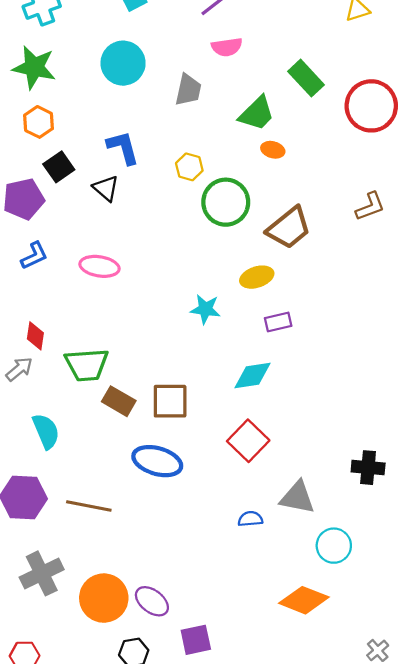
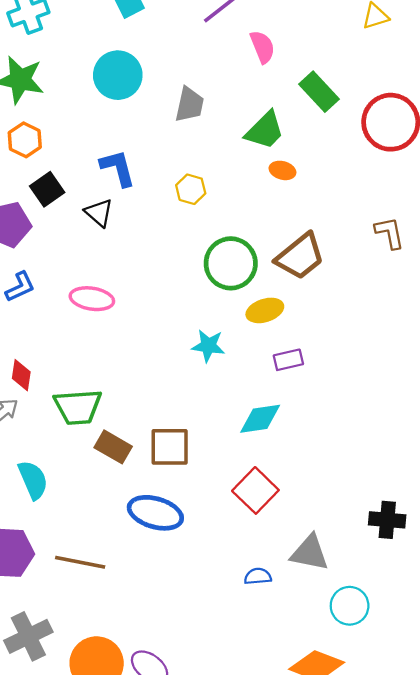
pink semicircle: (227, 47) -> (262, 47), moved, turned -104
green circle: (226, 202) -> (231, 263), moved
brown L-shape: (370, 206) -> (390, 233), turned -80

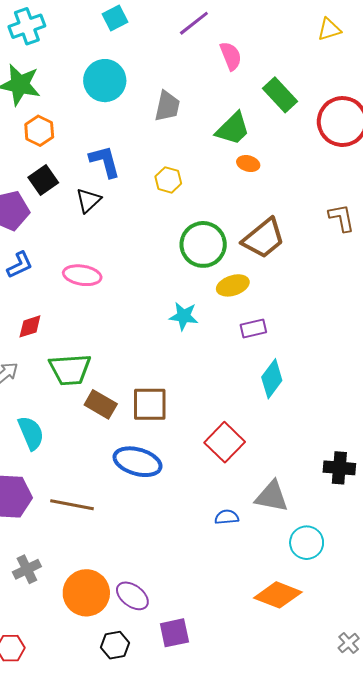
orange hexagon: (25, 140) -> (39, 131), moved
black triangle: (99, 213) -> (88, 200), turned 36
red diamond: (21, 375) -> (30, 326), moved, turned 64
cyan diamond: (260, 419) -> (272, 379), moved, turned -45
gray cross: (28, 636) -> (27, 569), size x0.7

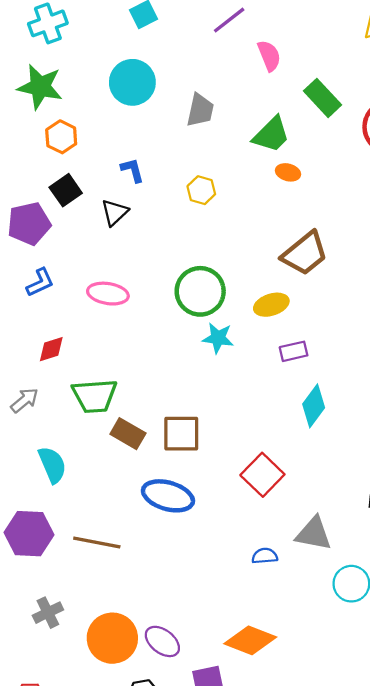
blue L-shape: (105, 161) -> (132, 170), size x0.7
green circle: (203, 244) -> (200, 291), moved
orange diamond: (278, 595) -> (250, 640), moved

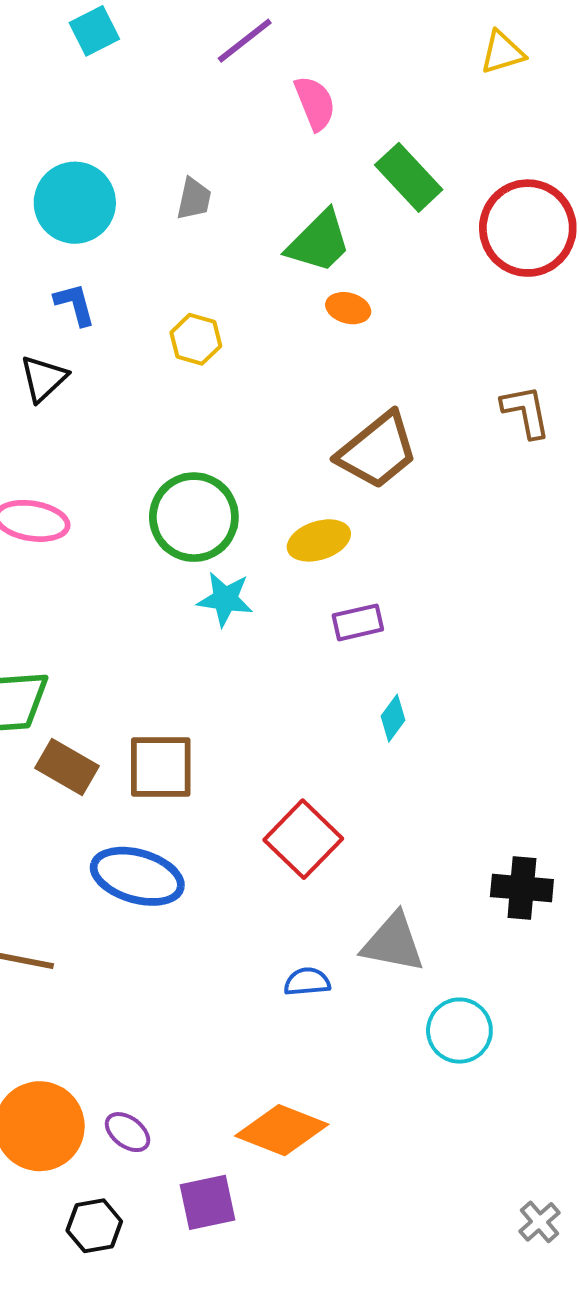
cyan circle: (132, 82) -> (75, 203), moved
gray trapezoid: (200, 110) -> (194, 199), size x0.7
cyan diamond: (314, 406) -> (393, 718), size x0.6
purple ellipse: (162, 641) -> (128, 1132), size x0.7

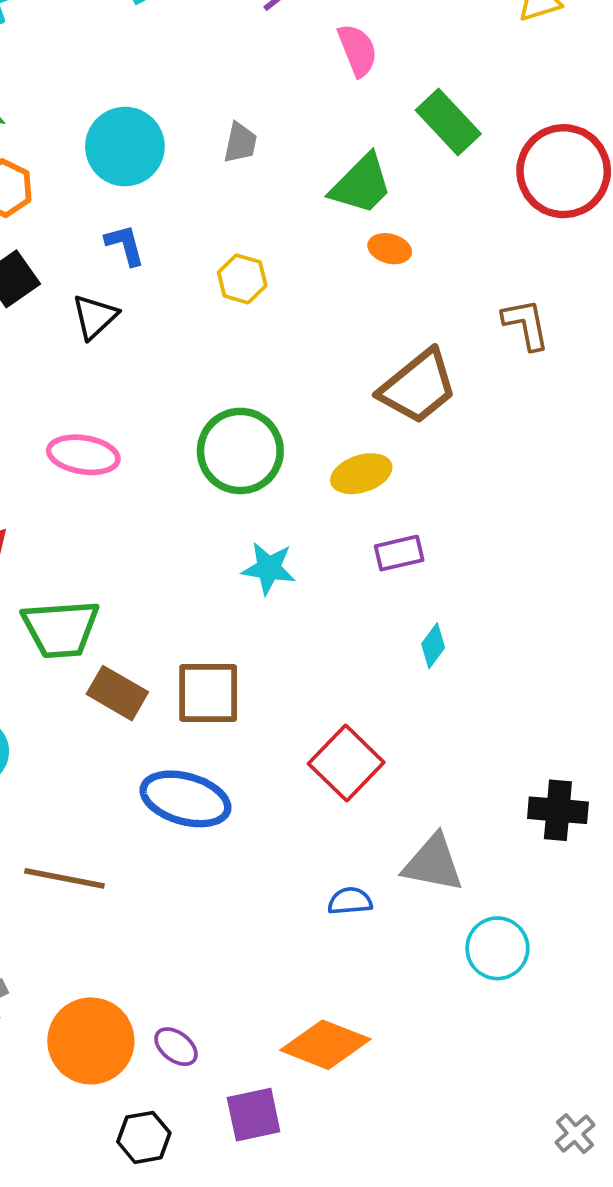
brown L-shape: (526, 412) -> (526, 324), moved
cyan star: (225, 599) -> (269, 568), moved

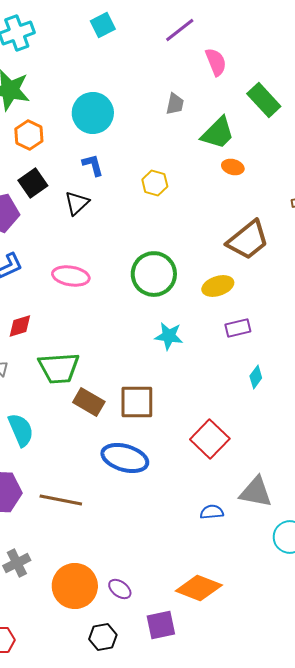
gray trapezoid: (240, 143) -> (175, 104), moved

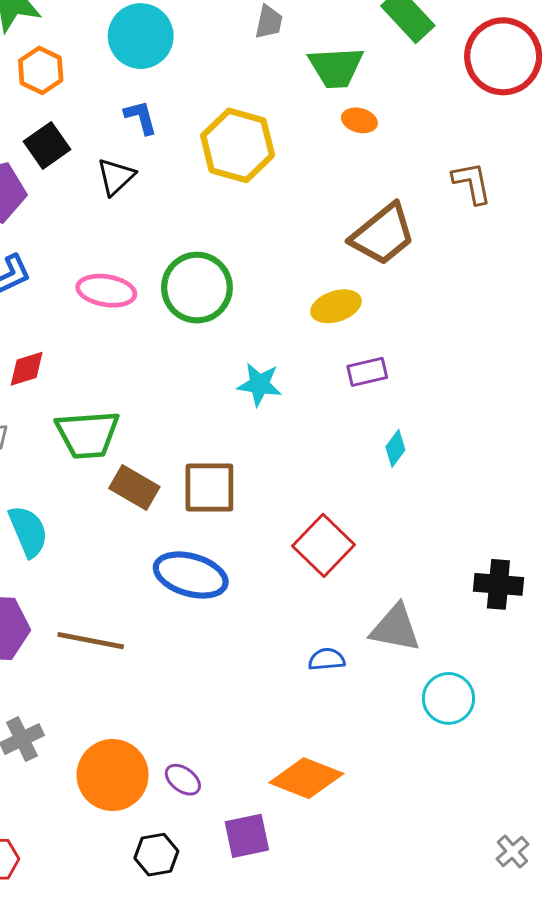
green trapezoid: (218, 133) -> (336, 67), turned 42
yellow hexagon: (155, 183) -> (238, 145), size x1.8
green circle: (154, 274) -> (197, 288), moved

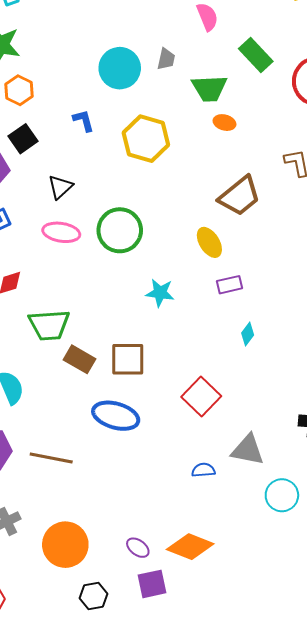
cyan circle: (141, 36) -> (120, 68), moved
black triangle: (116, 177) -> (60, 187), moved
yellow ellipse: (336, 306) -> (209, 242), turned 76
purple ellipse: (183, 780) -> (138, 548), moved

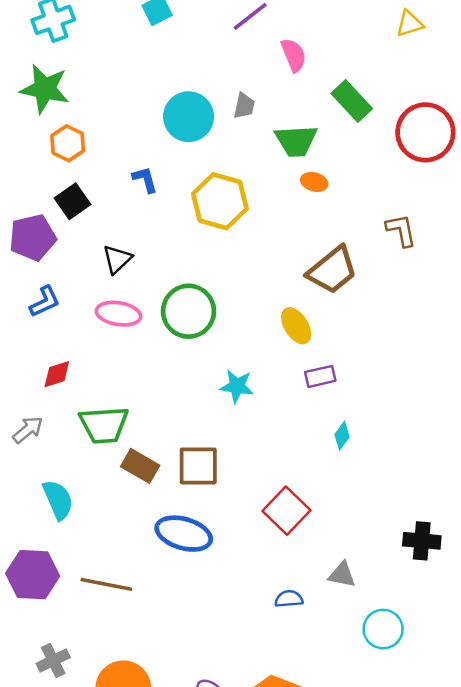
gray triangle: (248, 450) -> (342, 575), size x0.7

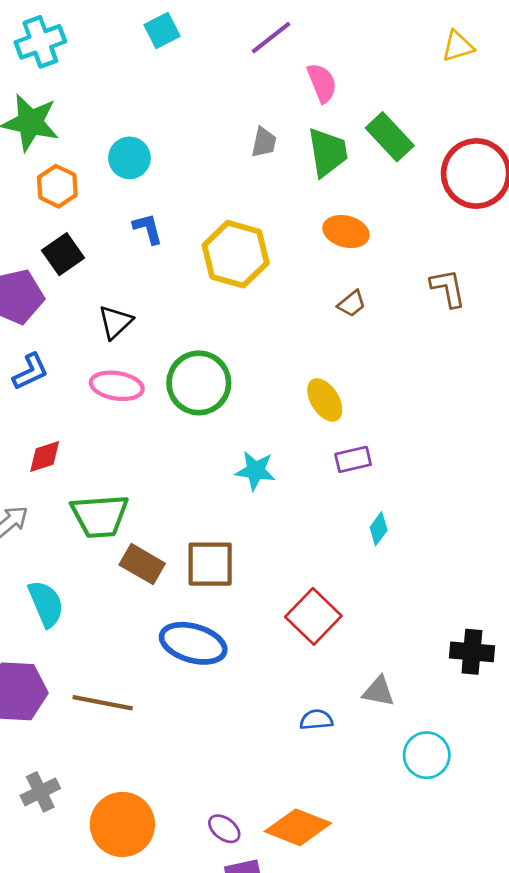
cyan circle: (189, 117) -> (129, 158), moved, size x0.7
green trapezoid: (296, 141) -> (328, 152), moved, turned -96
orange ellipse: (314, 182) -> (346, 232), size x1.4
brown trapezoid: (332, 270) -> (352, 304), moved, size x0.5

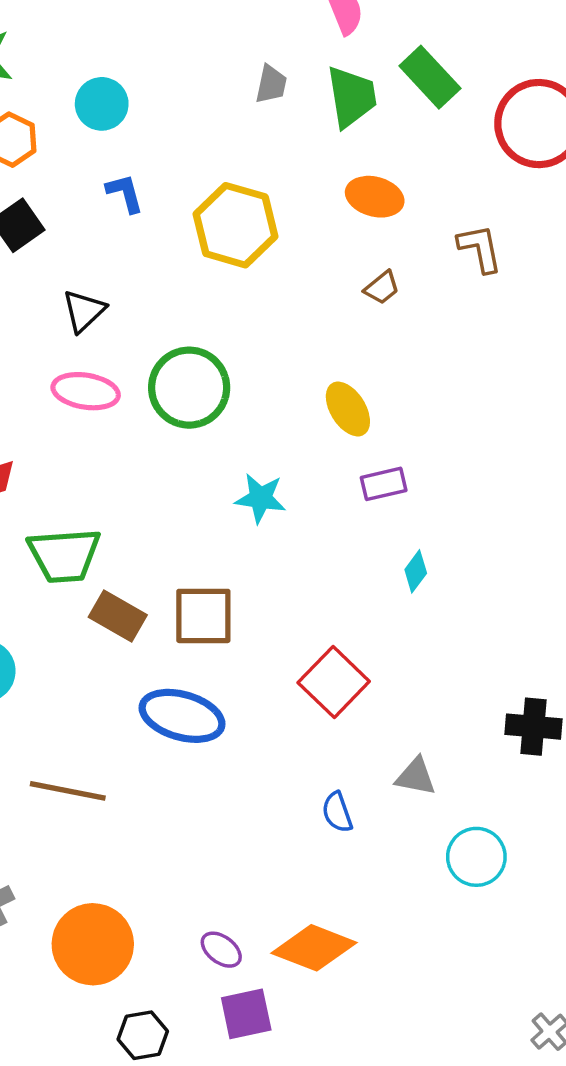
brown L-shape: (448, 288) -> (480, 248), moved
blue semicircle: (316, 720) -> (337, 812), turned -104

